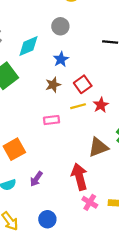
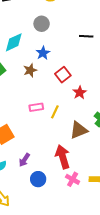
brown star: (53, 85) -> (30, 70), moved
yellow line: (78, 106) -> (55, 112), moved, turned -48
blue circle: (47, 219) -> (38, 179), moved

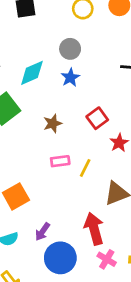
blue star: (43, 53) -> (70, 77), moved
brown star: (30, 70) -> (53, 123), moved
blue circle: (38, 179) -> (60, 258), size x1.5

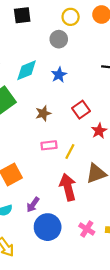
gray circle: (70, 49) -> (59, 39), moved
red arrow: (94, 229) -> (68, 187), moved

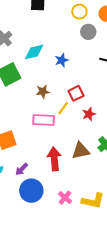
gray circle: (59, 39) -> (88, 32), moved
pink rectangle: (49, 145) -> (44, 120), size x1.5
yellow line: (70, 151) -> (63, 108), moved

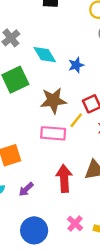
cyan diamond: (34, 52) -> (45, 55), turned 70
brown star: (43, 92) -> (53, 100), size x1.6
blue circle: (31, 191) -> (34, 230), moved

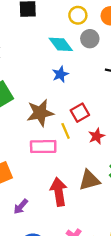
cyan diamond: (45, 55) -> (61, 44), moved
yellow line: (76, 120) -> (66, 131), turned -56

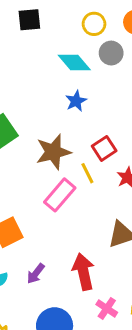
pink rectangle: (43, 147) -> (60, 195), turned -45
red arrow: (59, 192) -> (83, 272), moved

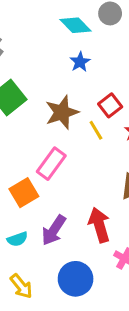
pink rectangle: (60, 195) -> (51, 164), moved
purple arrow: (36, 274) -> (54, 230), size x1.5

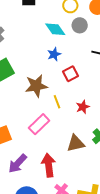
red square: (110, 105) -> (70, 74), moved
pink rectangle: (51, 164) -> (39, 124), moved

